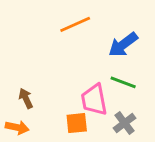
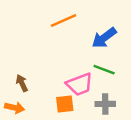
pink trapezoid: (94, 100) -> (80, 84), turned -100
gray cross: (125, 123) -> (105, 104), turned 36

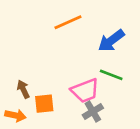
orange square: (65, 104) -> (44, 104), moved
gray cross: (105, 104) -> (93, 112), moved, turned -30

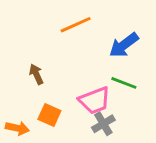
brown arrow: (23, 89) -> (36, 74), moved
orange square: (44, 104) -> (49, 115), turned 30

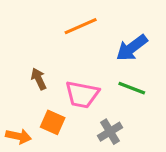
pink trapezoid: (95, 100) -> (82, 94), moved, turned 32

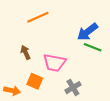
orange line: (81, 26) -> (38, 17), moved
green line: (132, 88) -> (93, 47), moved

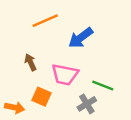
blue arrow: (87, 32) -> (81, 38), moved
green line: (93, 47) -> (103, 86), moved

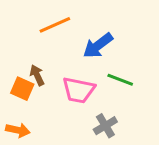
green line: (103, 86) -> (120, 80), moved
orange square: (42, 97) -> (22, 89), moved

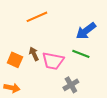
blue arrow: (98, 46) -> (86, 31), moved
brown arrow: (37, 75) -> (34, 54), moved

